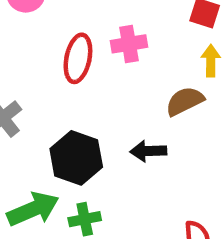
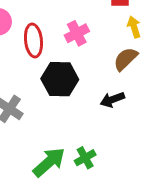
red ellipse: (78, 58) -> (33, 40), moved
black hexagon: (76, 158) -> (60, 79), moved

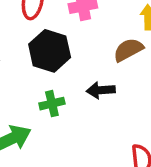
green cross: (85, 158) -> (52, 104), moved

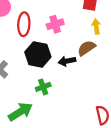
black arrow: (101, 90) -> (67, 61), moved

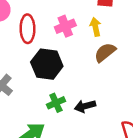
yellow arrow: (96, 26) -> (95, 27), moved
black arrow: (67, 61) -> (85, 106), moved

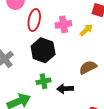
yellow arrow: (95, 27) -> (86, 30), turned 48
brown semicircle: (105, 52) -> (88, 67), moved

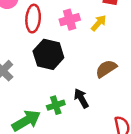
green cross: (44, 81) -> (56, 105), moved
black arrow: (65, 89) -> (81, 98), turned 70

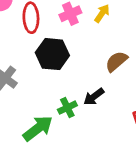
black arrow: (81, 98) -> (94, 97), turned -90

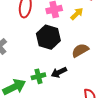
black hexagon: (52, 54) -> (48, 37), moved

